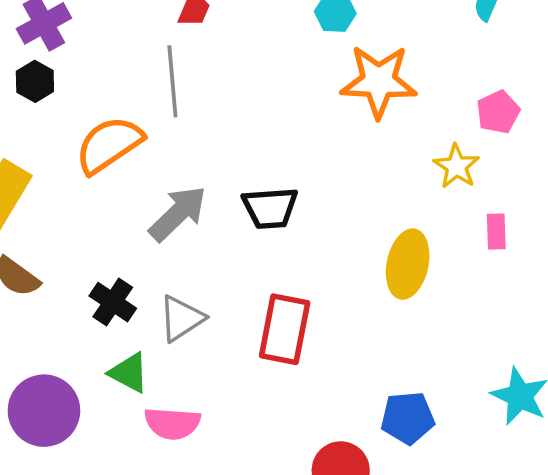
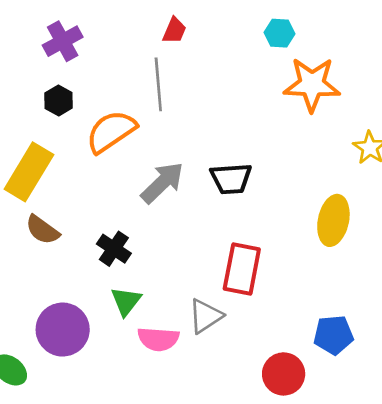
black hexagon: (35, 81) -> (59, 101), moved
gray triangle: (181, 318) -> (205, 316), moved
green triangle: (129, 373) -> (126, 301), turned 40

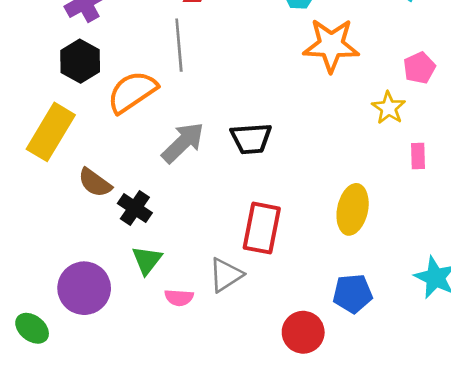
black hexagon: (59, 101) -> (80, 61), size x1.4
yellow ellipse: (333, 220) -> (353, 209), moved
brown semicircle: (42, 230) -> (95, 183), moved
pink semicircle: (158, 339) -> (179, 298), size x0.7

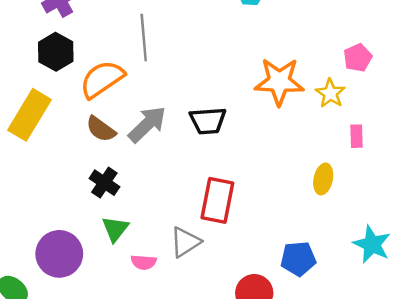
orange star: (331, 45) -> (279, 81), moved
brown semicircle: (95, 183) -> (101, 129), moved
yellow ellipse: (353, 209) -> (323, 179), moved, size x0.7

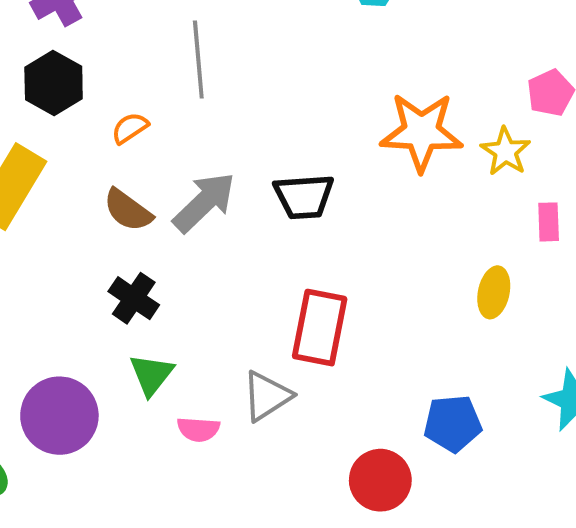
orange semicircle: (102, 79) -> (130, 128), size x0.5

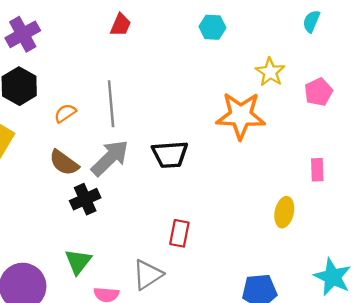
gray line: (198, 60) -> (111, 104), moved
yellow star: (506, 151) -> (270, 72), moved
black cross: (134, 298) -> (85, 199), moved, turned 32
red rectangle: (320, 328) -> (179, 233), size x0.6

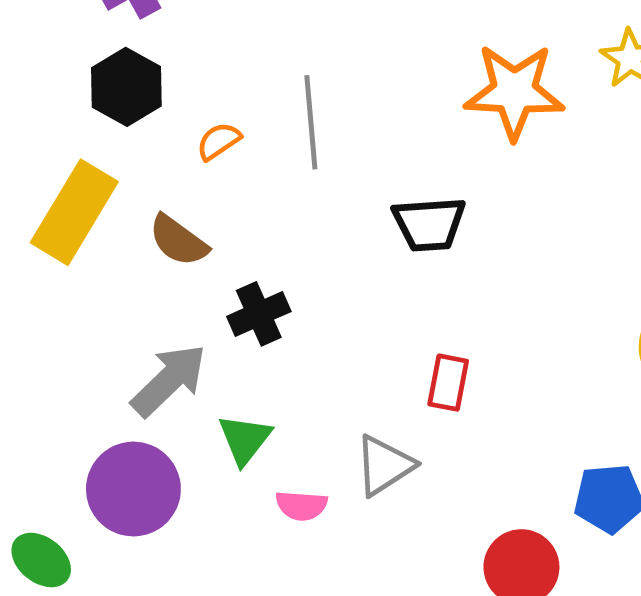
orange star: (241, 116) -> (514, 92), moved
gray arrow: (110, 158) -> (169, 380), moved
brown semicircle: (64, 163) -> (178, 241), moved

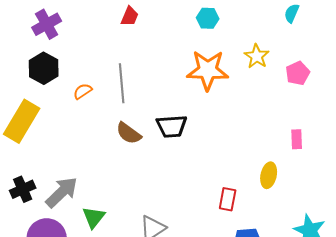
brown semicircle: (178, 241) -> (129, 133), moved
black cross: (259, 314) -> (23, 189), moved
red rectangle: (448, 383) -> (228, 199), moved

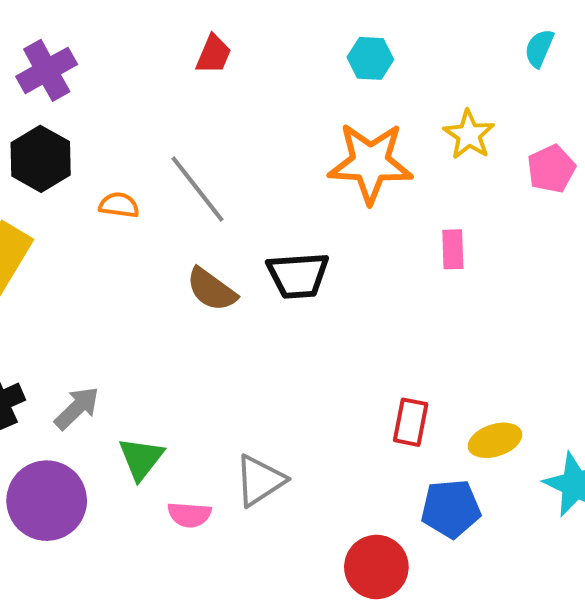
gray line: (122, 83) -> (197, 189), turned -33
orange semicircle: (83, 91) -> (119, 205), turned 42
pink rectangle: (297, 139) -> (453, 249), moved
yellow ellipse: (269, 175) -> (495, 440), moved, turned 60
gray arrow: (62, 192) -> (77, 408), size x0.7

